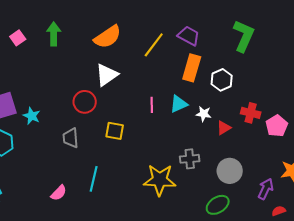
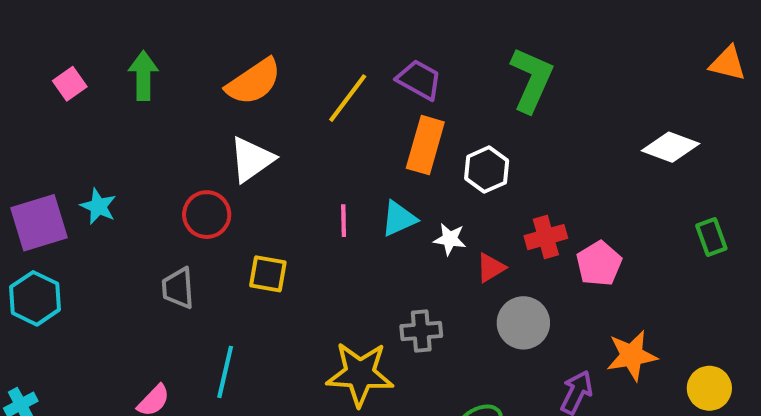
red cross: (251, 113) -> (546, 237), turned -30
cyan star: (32, 116) -> (98, 206), moved
gray circle: (230, 171) -> (523, 323), moved

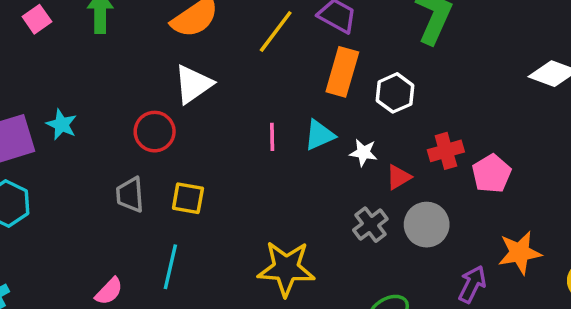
yellow square: (268, 274) -> (188, 198), moved
gray cross: (421, 331) -> (370, 225), moved, turned -32

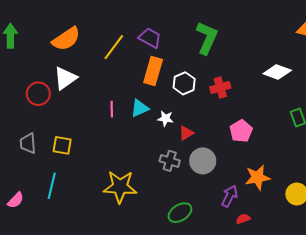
red circle: (155, 132) -> (38, 94), moved
red cross: (446, 151) -> (220, 88), moved
gray cross: (370, 225) -> (170, 161), turned -36

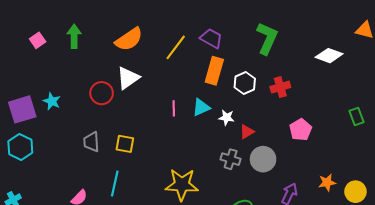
white diamond: (277, 72) -> (329, 56), moved
orange star: (258, 177) -> (327, 183), moved, size x0.7

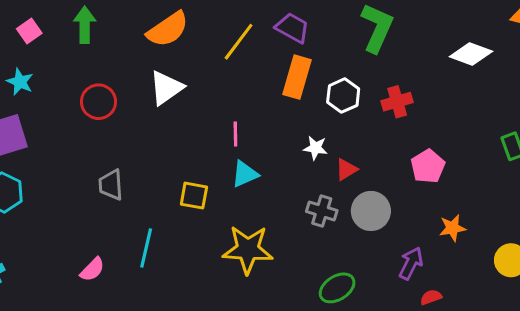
red circle: (102, 93) -> (98, 102), moved
cyan star: (52, 101) -> (20, 82), moved
cyan triangle: (201, 107) -> (245, 174), moved
yellow square: (125, 144) -> (194, 196), moved
orange star: (327, 183) -> (452, 228), moved

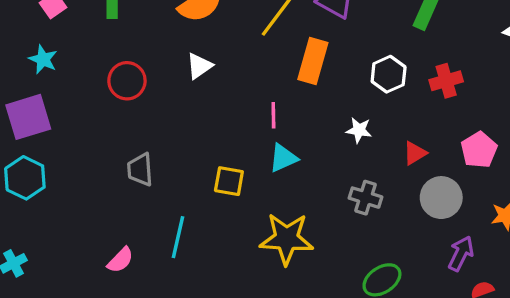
orange rectangle: (297, 77) -> (313, 61), moved
white triangle: (166, 88) -> (199, 66), size x0.7
red triangle: (346, 169) -> (415, 153), moved
gray circle: (371, 211) -> (441, 198), moved

